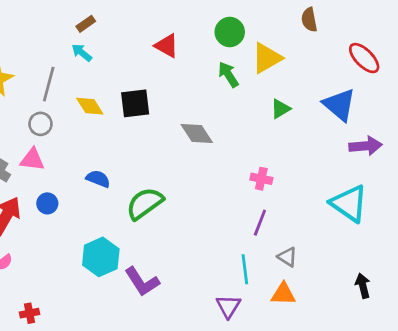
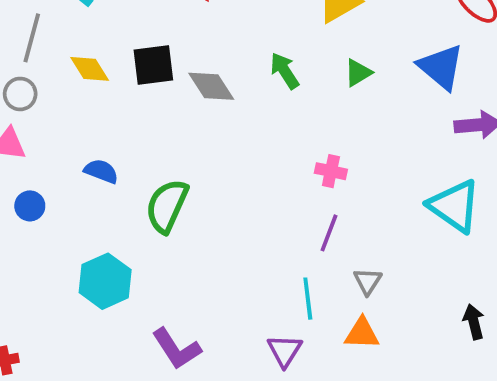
green arrow: (228, 75) -> (285, 71), moved
gray diamond: (197, 133) -> (211, 86), moved
green semicircle: (145, 203) -> (167, 206), turned -30
gray triangle: (287, 257) -> (368, 281), turned 30
purple L-shape: (142, 282) -> (176, 349), moved

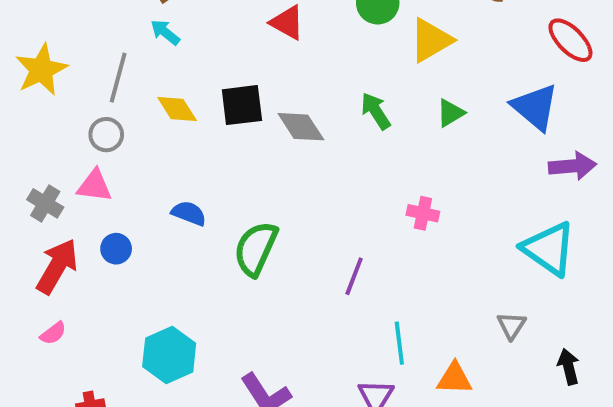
purple line: (329, 233) -> (354, 276), moved
cyan hexagon: (105, 281) -> (169, 355), moved
gray triangle: (368, 281) -> (511, 325), moved

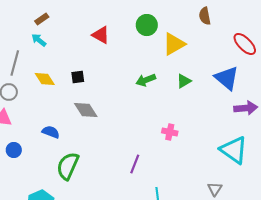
black square: (242, 105) -> (78, 77), size x0.6
green arrow: (376, 111) -> (146, 80), turned -78
gray diamond: (301, 127) -> (86, 110), moved
green semicircle: (256, 249) -> (68, 166), moved

